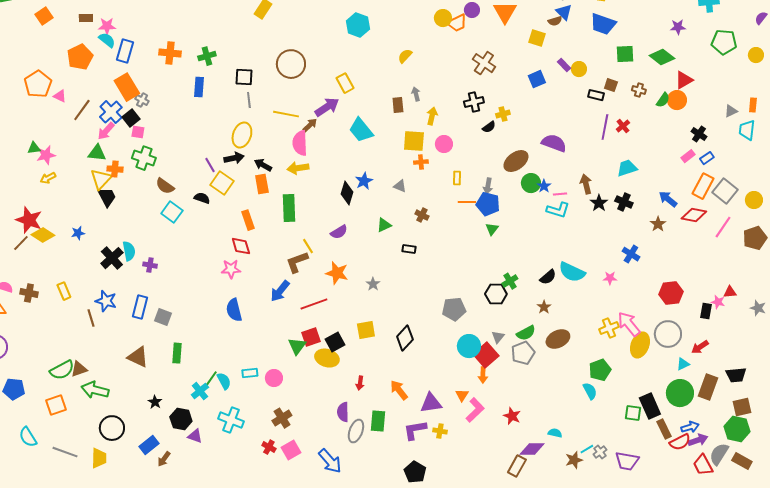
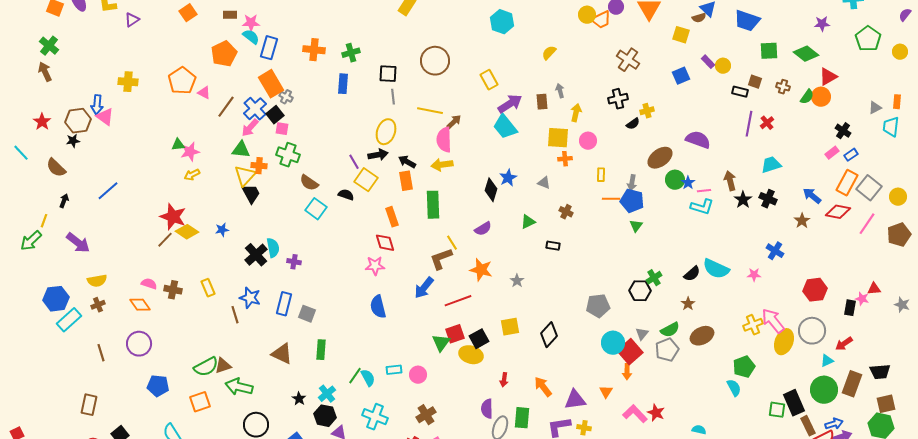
green pentagon: (724, 42) -> (868, 39), turned 30
purple arrow: (327, 107) -> (510, 104), moved
cyan cross: (200, 391) -> (327, 394), moved
pink L-shape: (475, 410) -> (635, 414), moved, turned -90

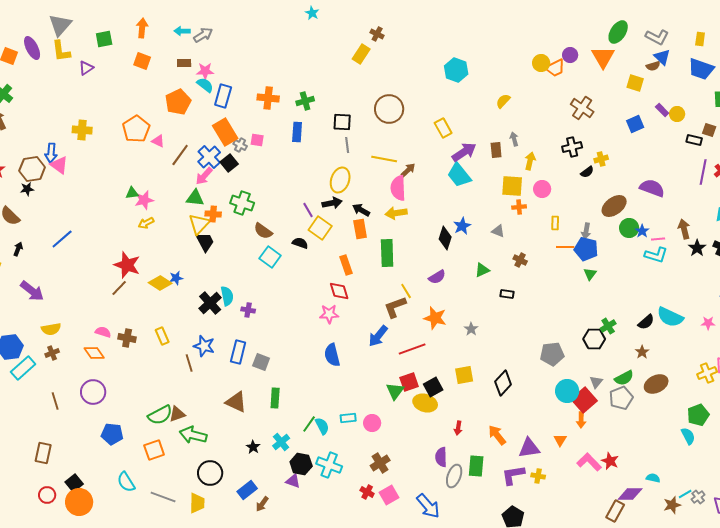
orange square: (188, 13) -> (142, 61), turned -36
pink square: (282, 129) -> (257, 140), moved
yellow diamond: (187, 232) -> (160, 283), moved
black hexagon: (325, 416) -> (301, 464), moved

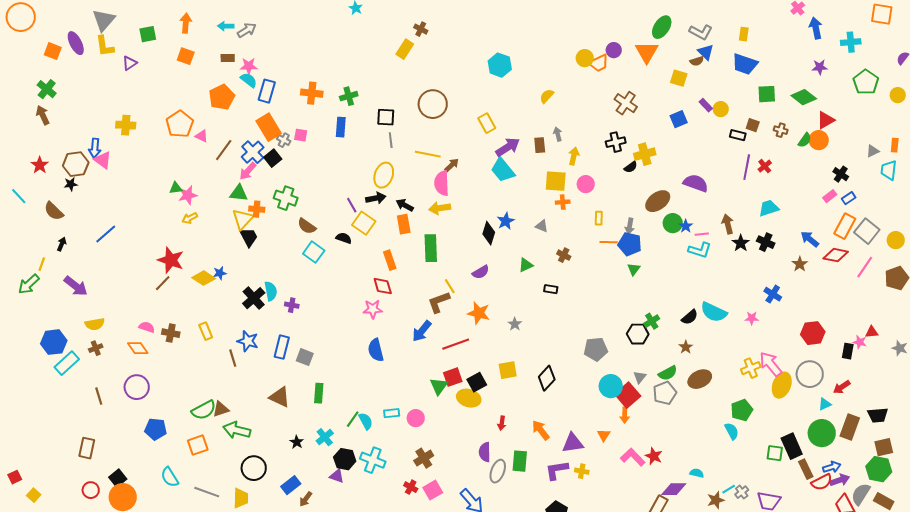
yellow cross: (601, 159) -> (645, 154), size x1.5

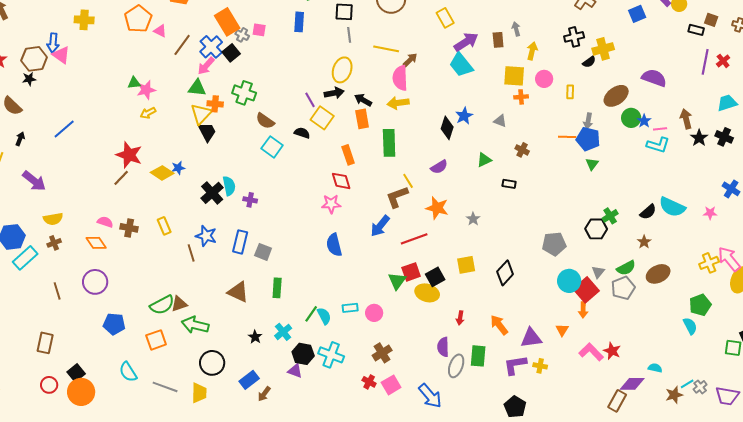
yellow rectangle: (599, 218) -> (570, 92), moved

